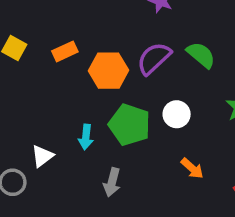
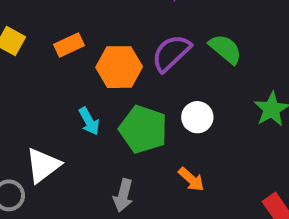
cyan arrow: (86, 137) -> (89, 121), moved, turned -35
white triangle: (42, 156) -> (43, 165), size x1.4
orange arrow: (192, 168) -> (191, 179), moved

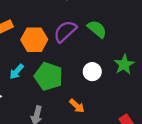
white circle: (197, 117) -> (92, 72), moved
cyan arrow: (89, 121) -> (17, 72), turned 70

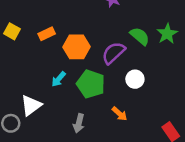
purple semicircle: (65, 31) -> (113, 53), moved
green star: (124, 65) -> (167, 34), moved

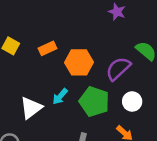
white circle: (135, 79) -> (132, 101), moved
white triangle: (31, 105) -> (31, 108), moved

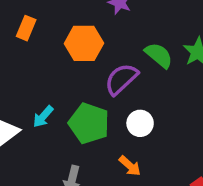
orange rectangle: (47, 48) -> (26, 28), moved, turned -42
orange hexagon: (79, 62) -> (84, 43), moved

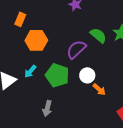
orange hexagon: (84, 43) -> (36, 40), moved
orange arrow: (130, 166) -> (99, 89), moved

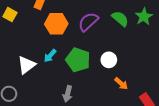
purple semicircle: (76, 49) -> (88, 22), moved
orange arrow: (99, 89) -> (121, 84), moved

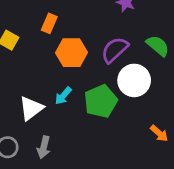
green pentagon: (78, 60) -> (101, 101), turned 30
white circle: (109, 60) -> (134, 80), moved, size x1.5
gray arrow: (68, 94) -> (44, 147), moved

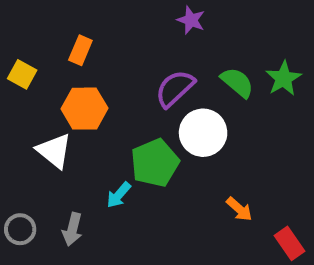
orange hexagon: (71, 53) -> (84, 109), moved
cyan arrow: (63, 96) -> (119, 195), moved
white triangle: (31, 108) -> (54, 151), moved, turned -44

